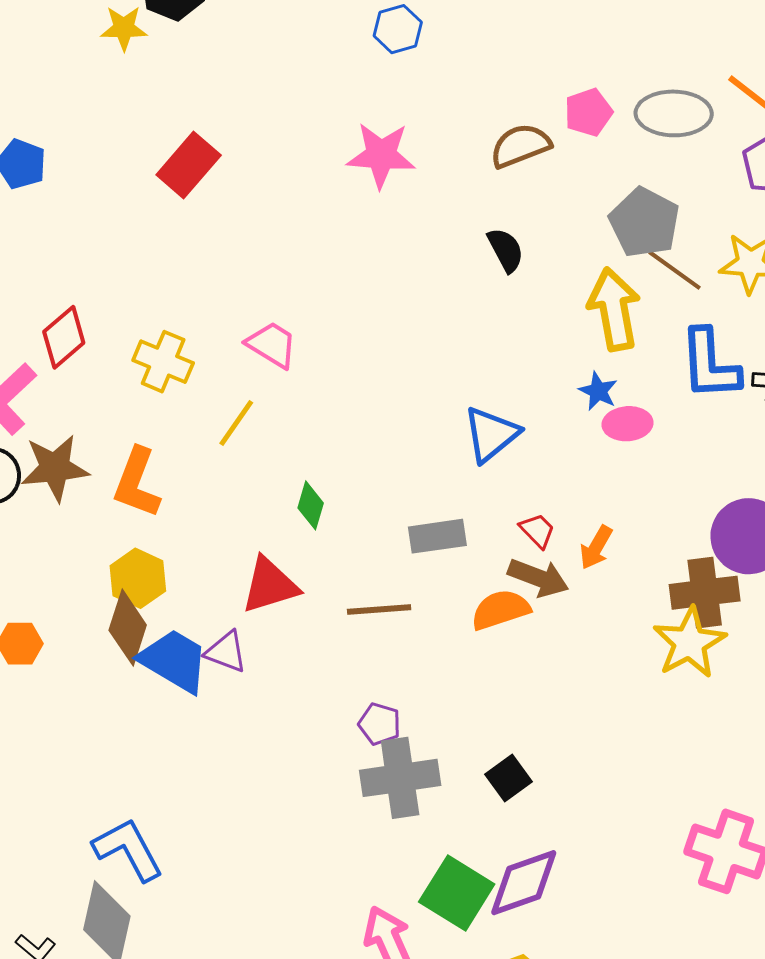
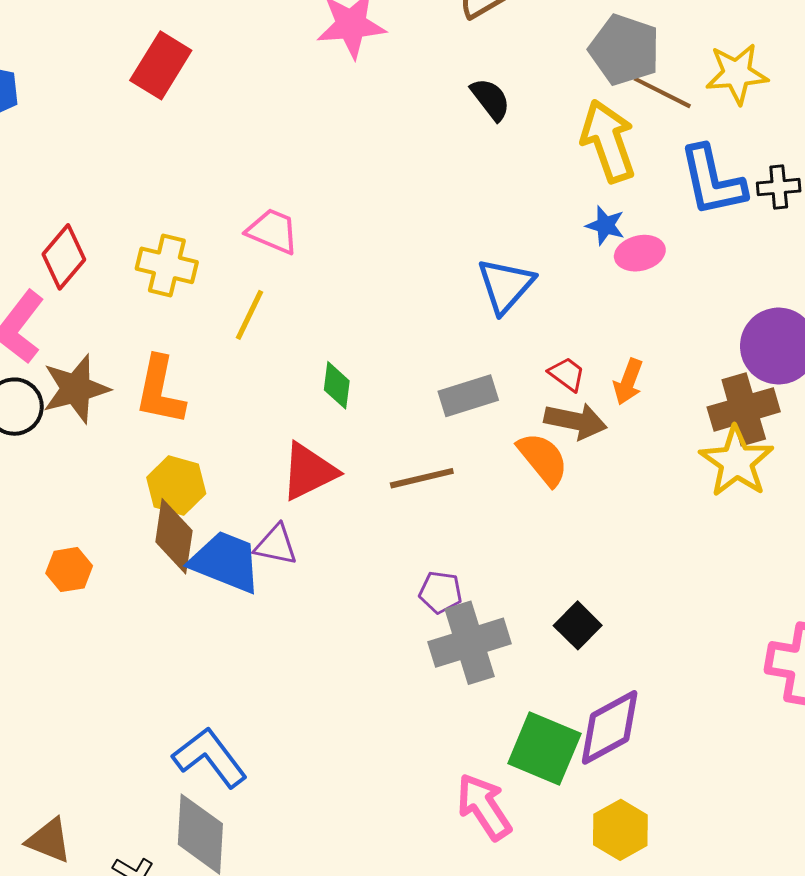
orange semicircle: (501, 610) -> (543, 459), turned 78

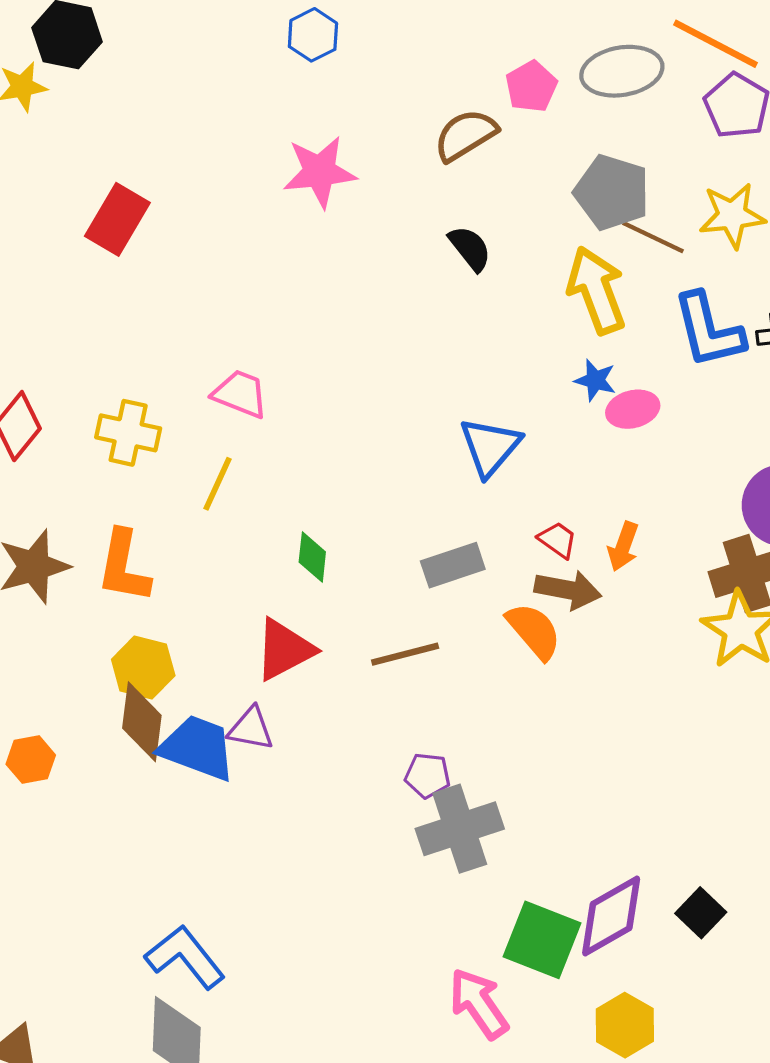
black square: (578, 625) -> (701, 913), moved

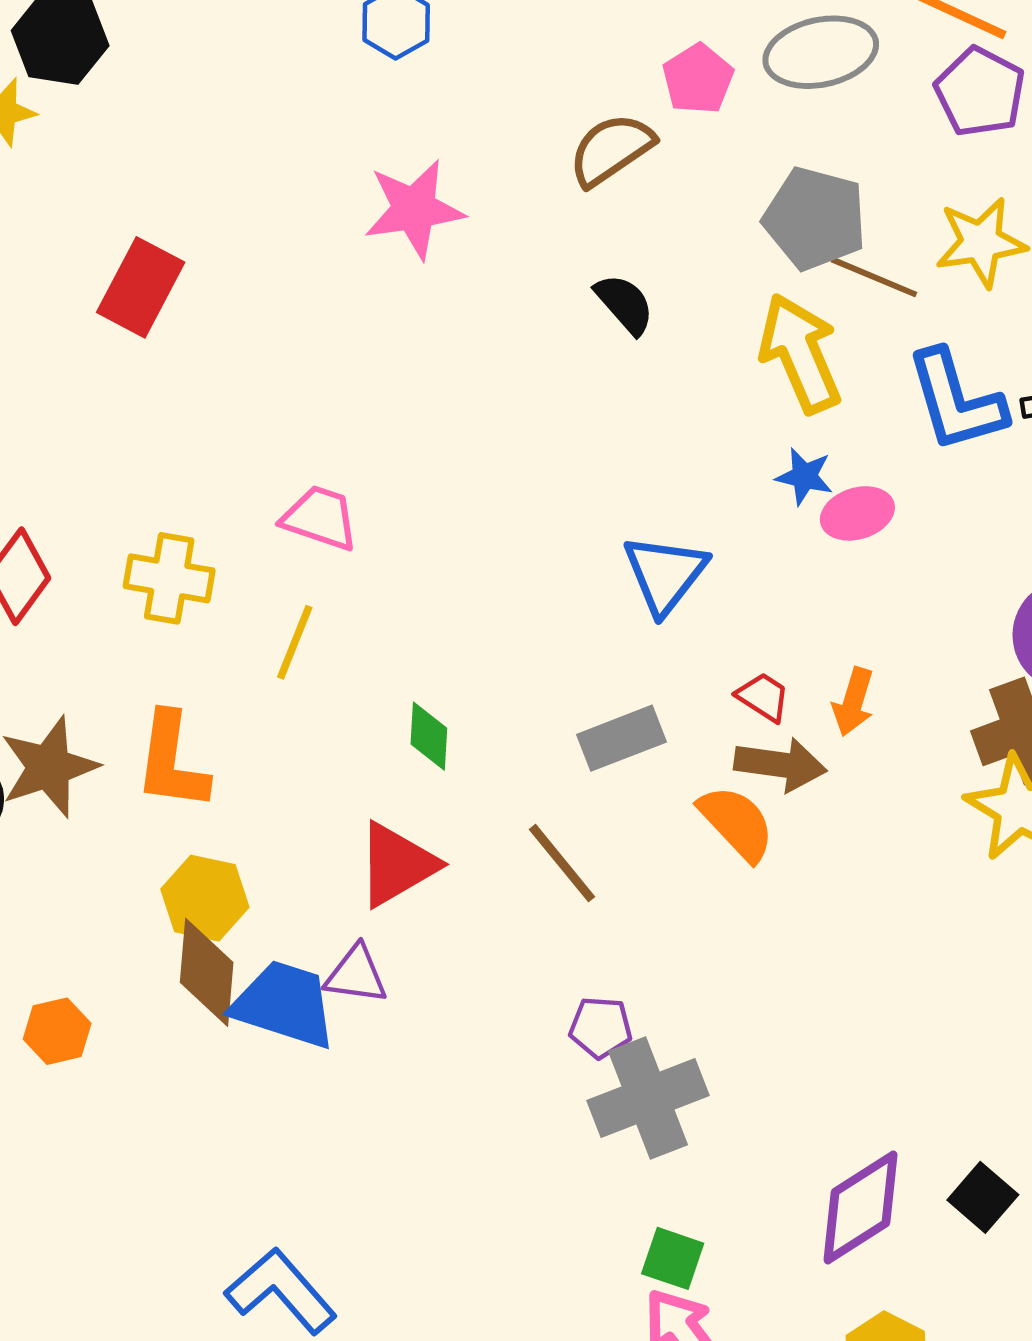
brown line: (405, 654) -> (562, 863), turned 68
green square: (542, 940) -> (673, 1258), moved, size x0.6

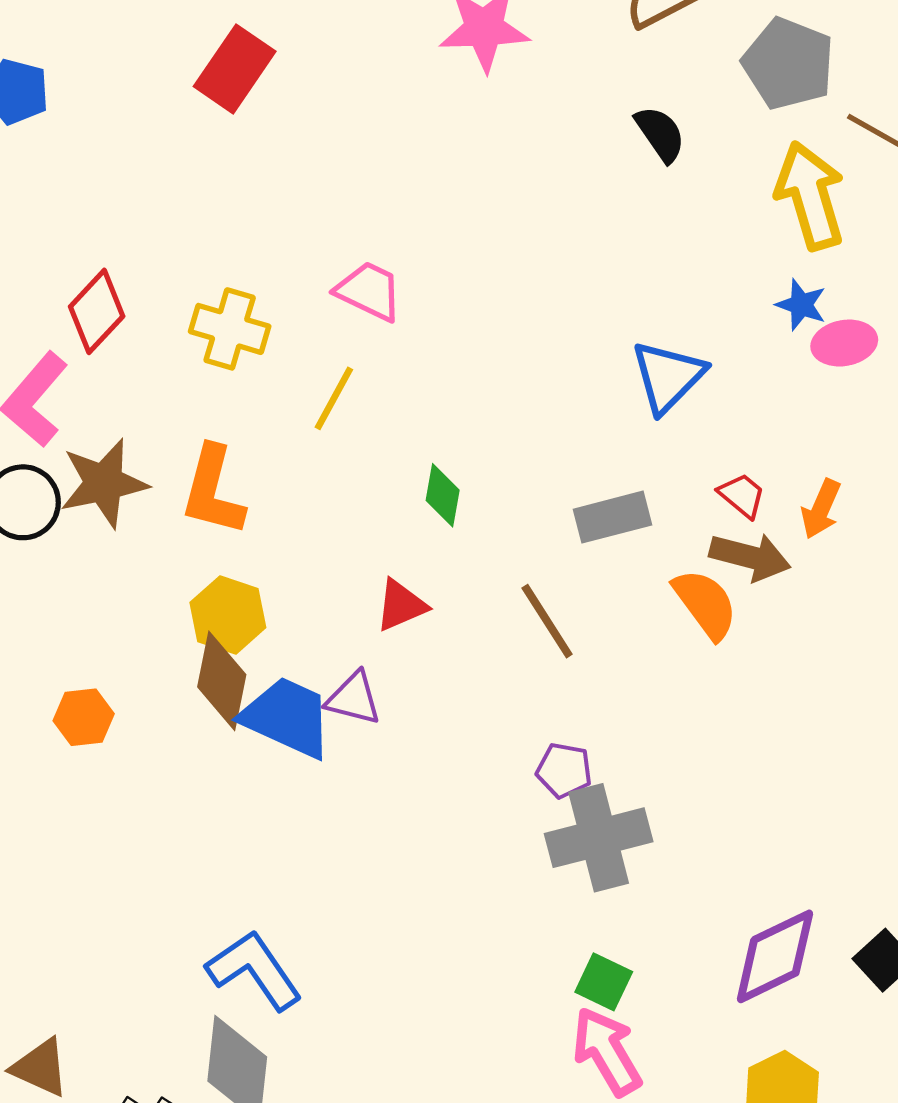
gray pentagon: (815, 218) -> (788, 64), moved
red triangle: (397, 864) -> (401, 605), size x0.7

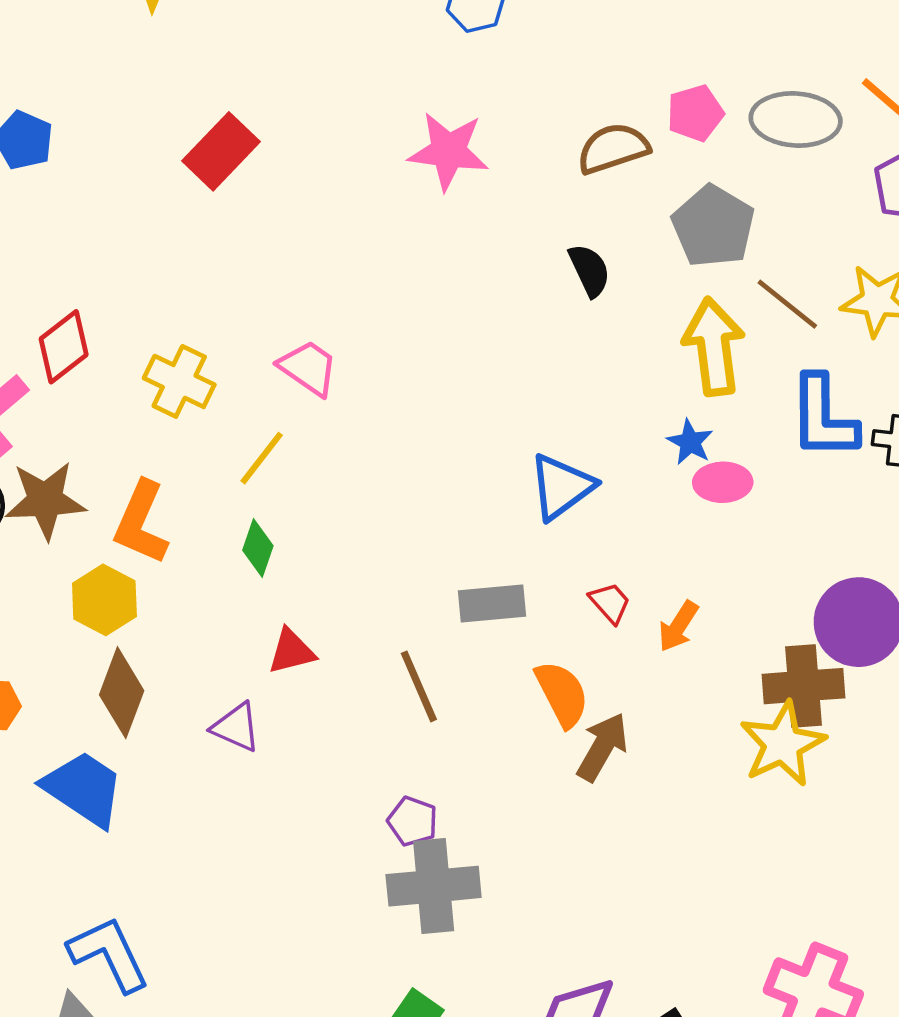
green diamond: (443, 495) -> (258, 548), moved
brown arrow: (750, 557) -> (602, 747), moved, turned -84
yellow hexagon: (228, 615) -> (104, 600), moved
blue trapezoid: (287, 717) -> (84, 789), moved

